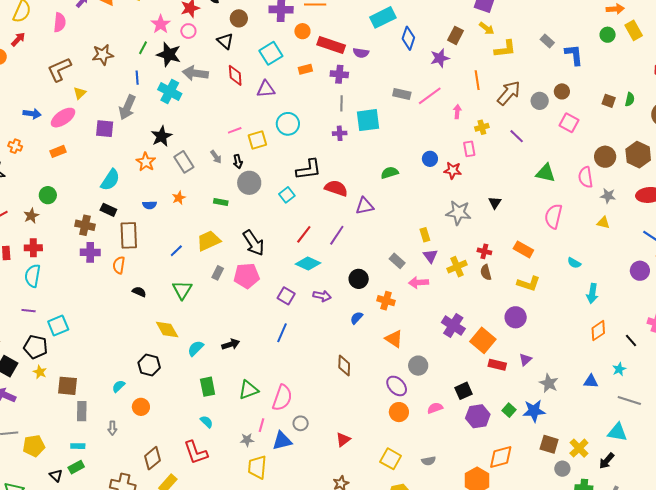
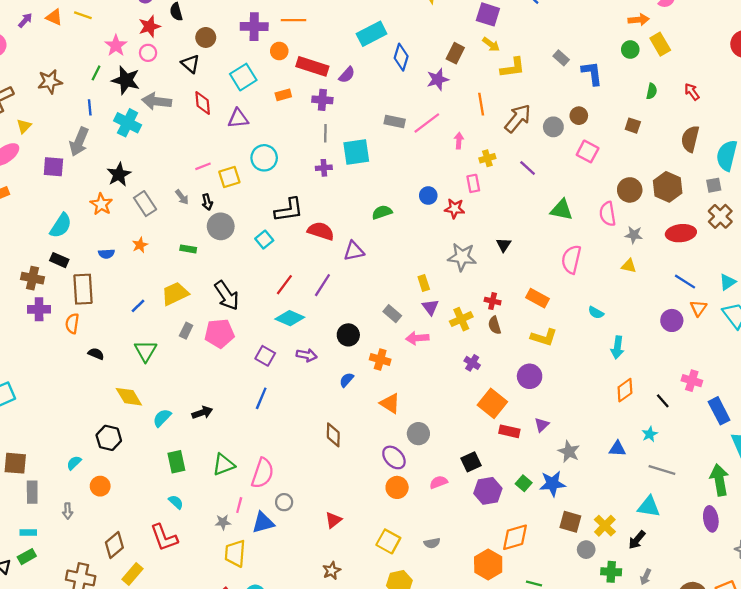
purple semicircle: (361, 53) -> (347, 75), turned -56
green semicircle: (630, 99) -> (652, 91), moved
purple cross: (453, 326) -> (472, 363), moved, size x0.6

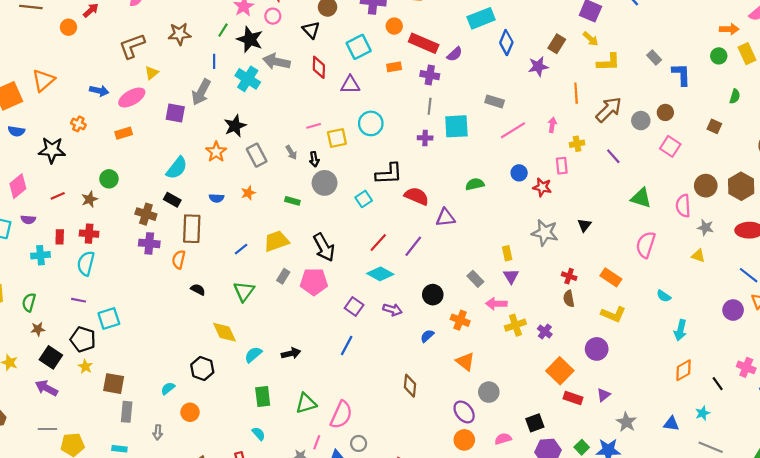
pink line: (427, 123) -> (513, 130), moved
yellow cross: (461, 319) -> (515, 325), moved

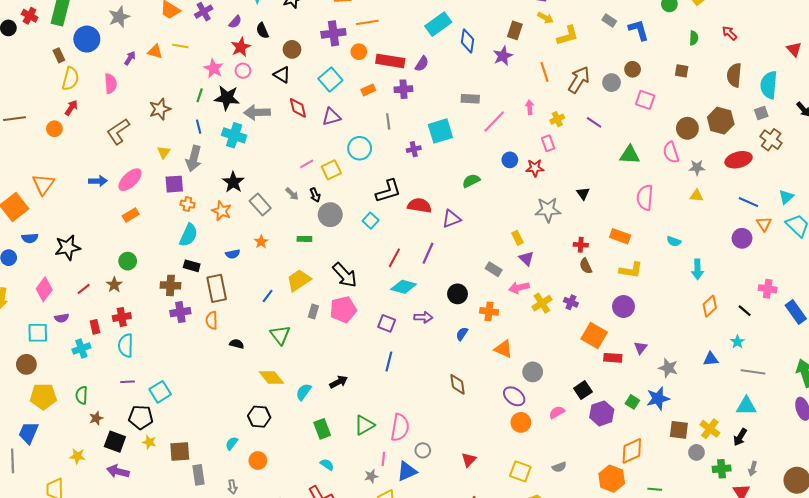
yellow triangle: (152, 73) -> (164, 152), moved
gray line: (430, 106) -> (388, 121), moved
orange cross: (78, 124) -> (187, 204), moved

